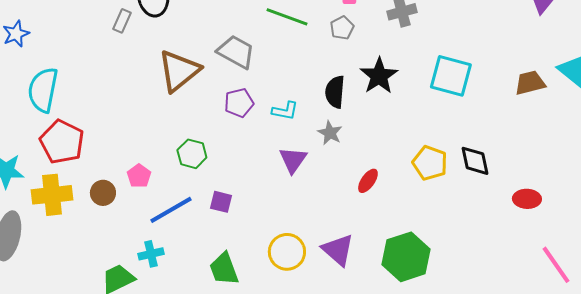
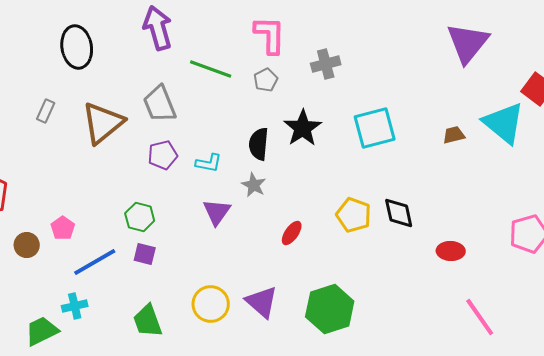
gray rectangle: (122, 21) -> (46, 111), moved
gray trapezoid: (236, 52) -> (160, 104), turned -141
cyan square: (451, 76) -> (375, 128), turned -30
brown trapezoid: (530, 83) -> (454, 135), size x0.7
green hexagon: (192, 154) -> (140, 217), moved

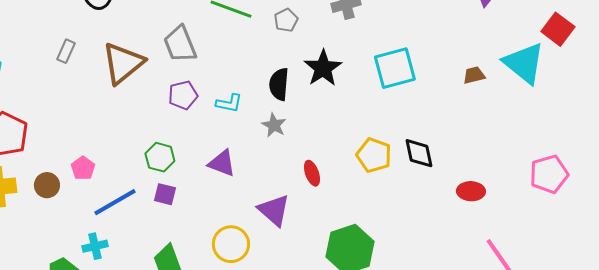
purple triangle: (217, 212) -> (222, 163), moved, turned -44
red ellipse: (292, 233) -> (312, 173), turned -55
purple triangle: (262, 302) -> (274, 210), moved

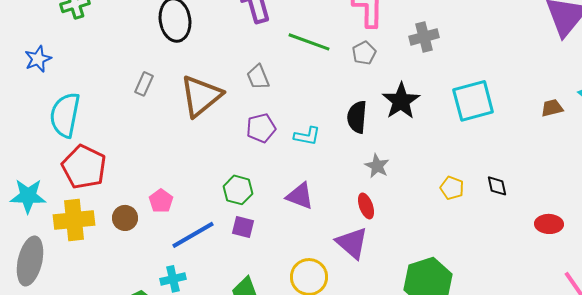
gray trapezoid: (180, 44) -> (258, 77), size x0.7
gray star: (274, 125) -> (377, 166), moved
black diamond: (419, 153) -> (497, 186), size x0.7
yellow pentagon: (374, 155) -> (452, 188), size x0.7
red ellipse: (312, 173) -> (366, 206), moved

